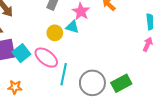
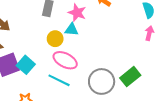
pink ellipse: (46, 58) -> (65, 60), moved
cyan line: (64, 74) -> (59, 80), moved, turned -65

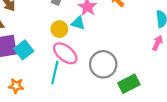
cyan line: (59, 80) -> (55, 73), turned 65
gray circle: (102, 81) -> (103, 64), moved

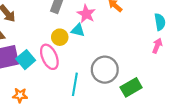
pink ellipse: (65, 53) -> (49, 57), moved, turned 30
cyan line: (55, 73) -> (75, 84), moved

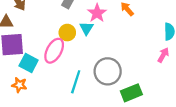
cyan triangle: (78, 30) -> (86, 28), turned 40
pink ellipse: (49, 57) -> (54, 51), turned 45
cyan square: (26, 60) -> (29, 63), moved, turned -30

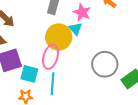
yellow circle: (67, 33) -> (59, 37), size x1.6
cyan line: (76, 82) -> (53, 84), moved

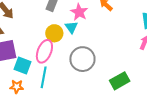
yellow circle: (59, 37) -> (54, 33), size x0.7
gray circle: (105, 64) -> (82, 59), moved

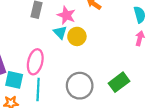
yellow circle: (54, 33) -> (77, 36), moved
gray circle: (82, 59) -> (80, 86), moved

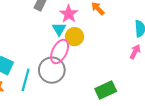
pink ellipse: (35, 62) -> (60, 52), moved
gray circle: (80, 86) -> (52, 70), moved

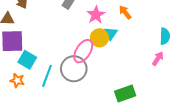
cyan triangle: (59, 29) -> (111, 33), moved

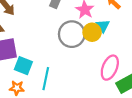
pink ellipse: (83, 51) -> (110, 68), moved
gray circle: (74, 69) -> (72, 34), moved

